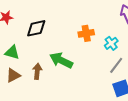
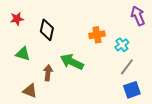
black diamond: (36, 28) -> (47, 30), turned -65
brown triangle: (13, 75) -> (30, 91), moved, turned 49

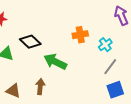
black diamond: (47, 30) -> (30, 42), moved, turned -60
brown arrow: (48, 73) -> (40, 87), moved

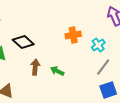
green arrow: (55, 62) -> (57, 71), moved, size x0.6
brown arrow: (40, 87) -> (35, 67), moved

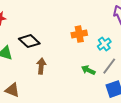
green arrow: (57, 71) -> (88, 70), moved

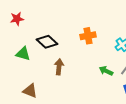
orange cross: (79, 34) -> (88, 36), moved

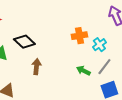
orange cross: (88, 36) -> (79, 36), moved

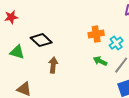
green arrow: (83, 71) -> (100, 61), moved

